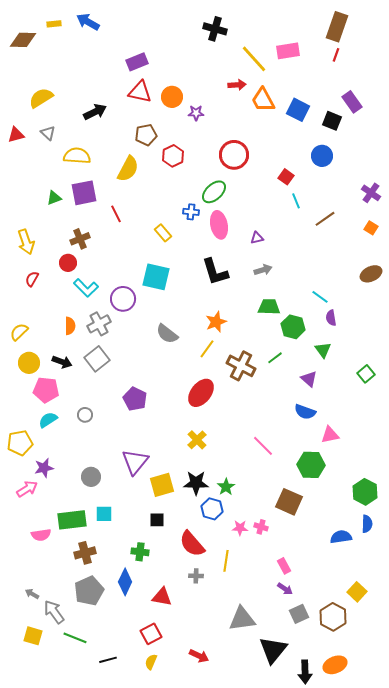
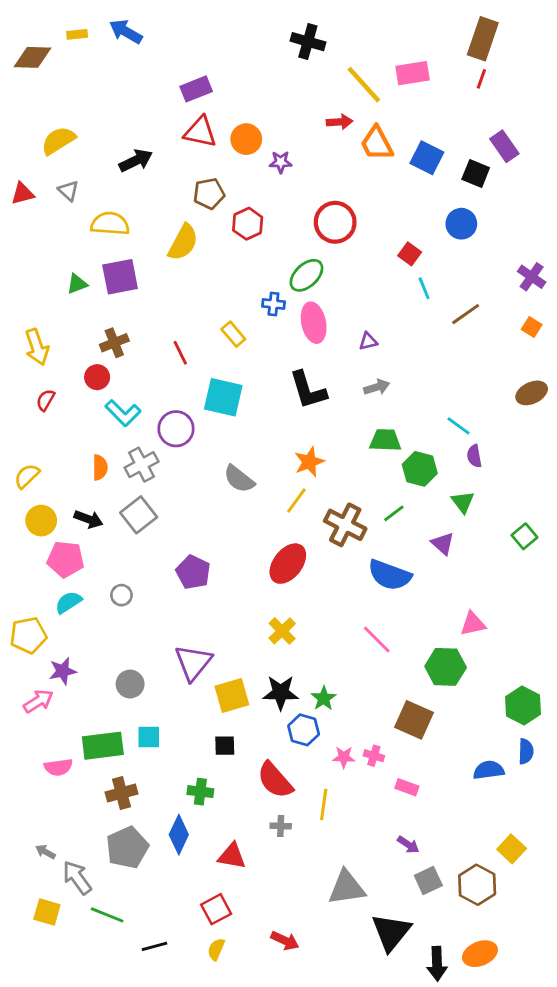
red line: (116, 214) -> (180, 353), moved
blue semicircle: (305, 412) -> (390, 575), moved, size x1.4
pink rectangle: (284, 566) -> (407, 787), moved, turned -42

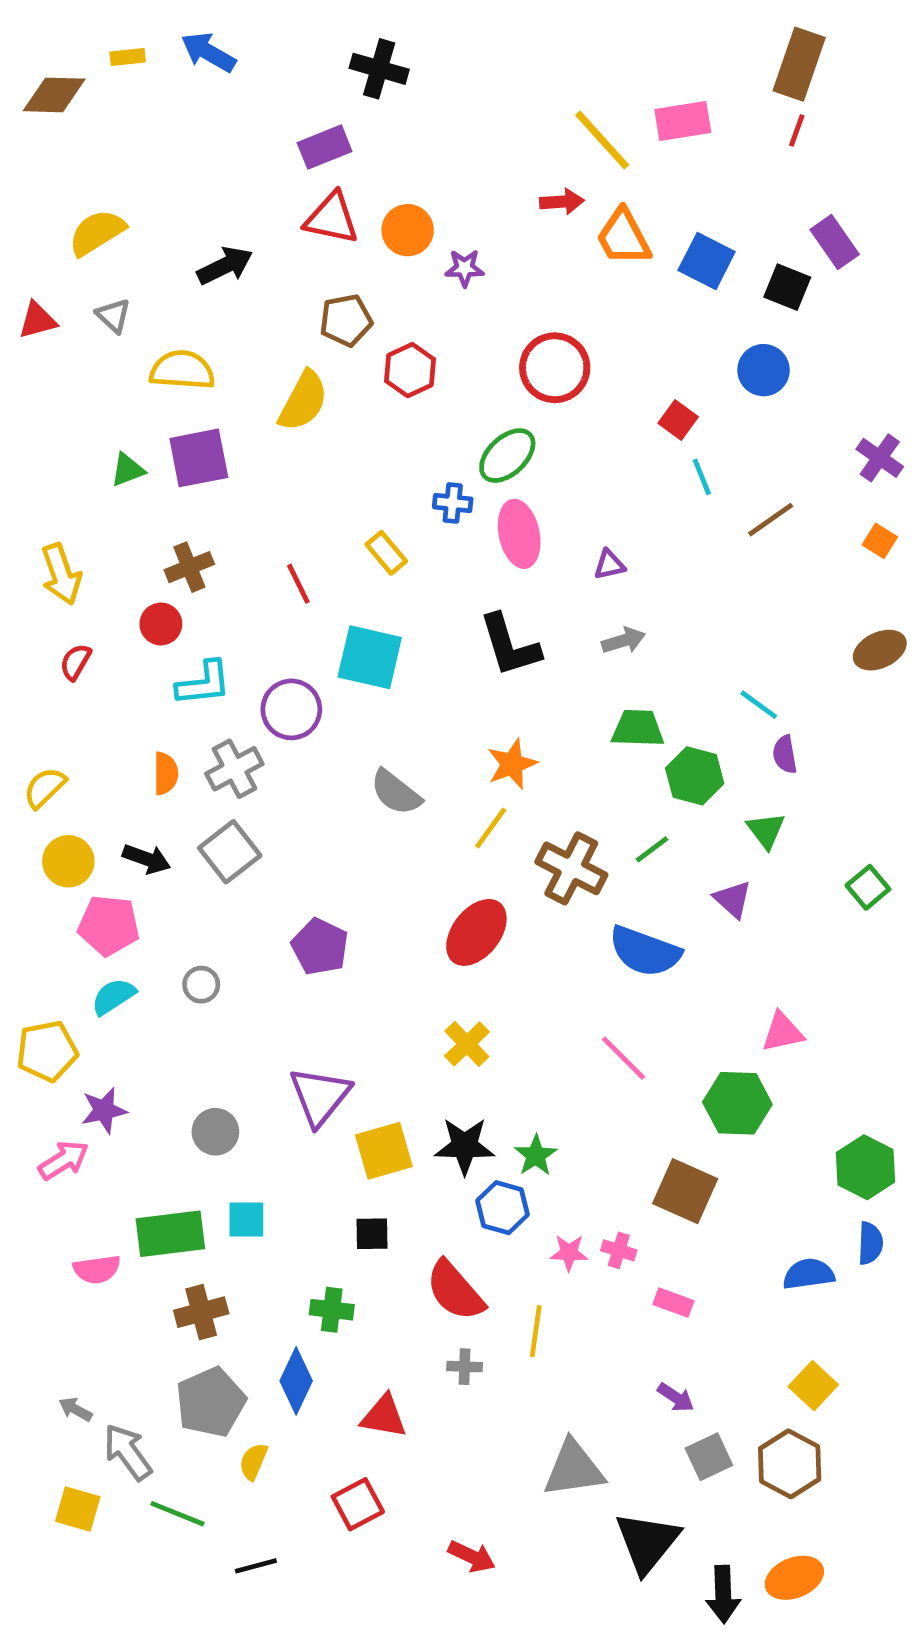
black cross: (308, 42) -> (379, 69), moved
cyan L-shape: (123, 413) -> (204, 683), turned -51
yellow square: (512, 849) -> (813, 1386), moved
yellow semicircle: (216, 949) -> (253, 1462), moved

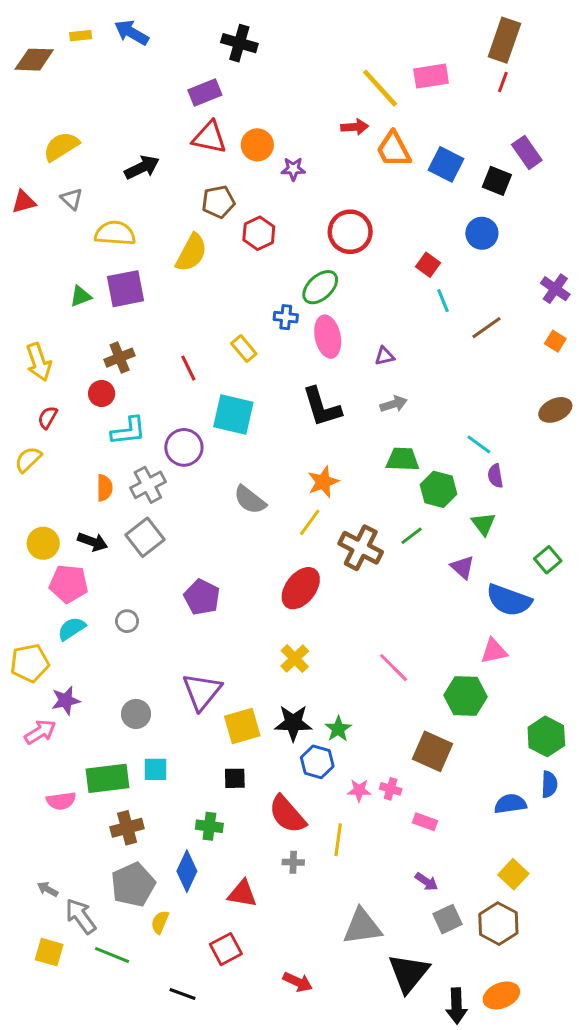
yellow semicircle: (45, 788) -> (28, 459), moved
blue semicircle: (645, 951) -> (509, 600), moved
black line: (256, 1566) -> (182, 994), moved, turned 35

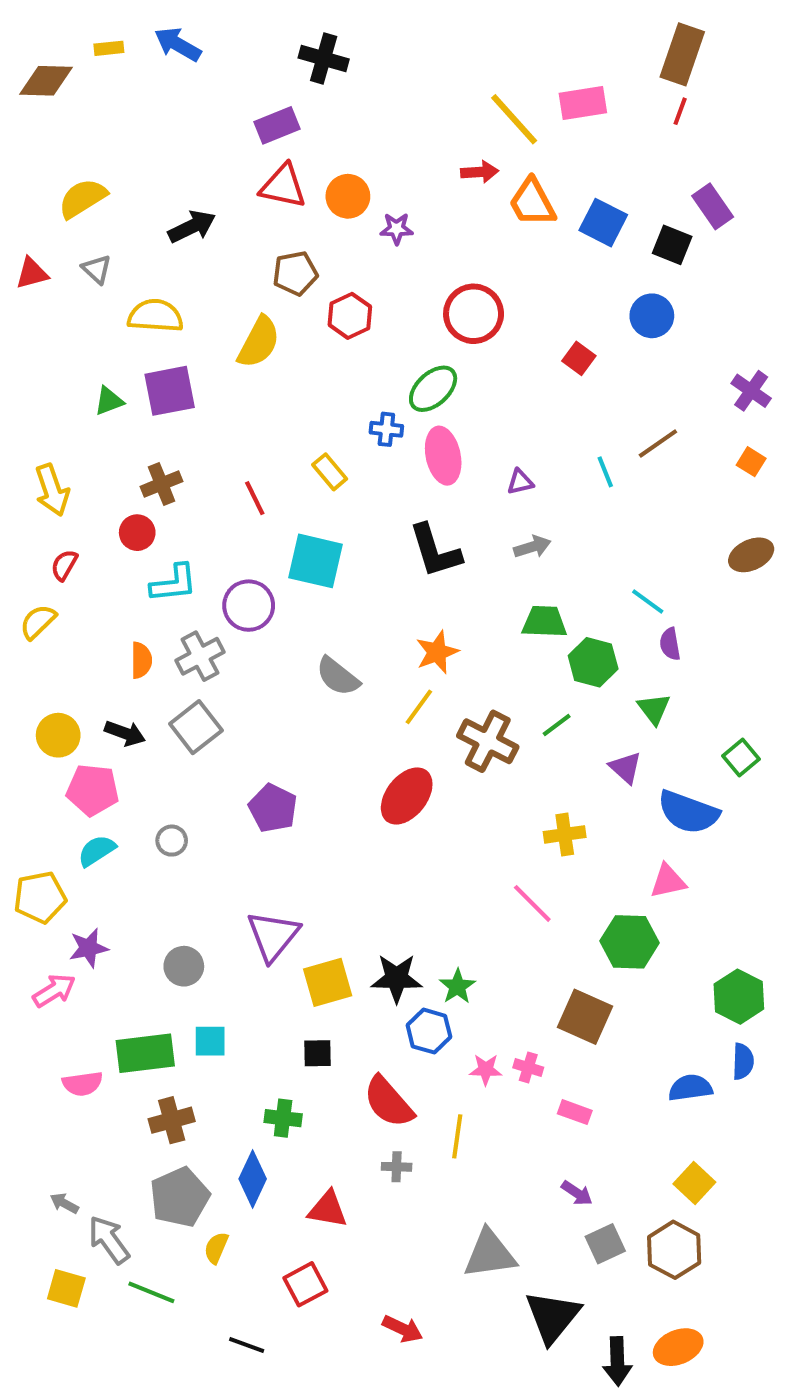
cyan line: (443, 301) -> (605, 472), moved
yellow cross: (295, 659) -> (565, 834), moved, turned 36

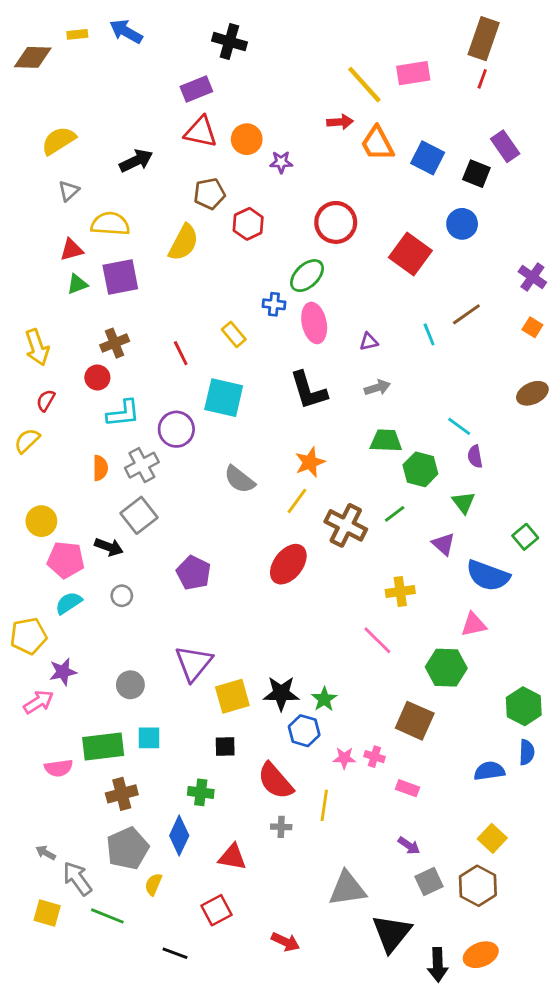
gray triangle: (97, 269) -> (69, 191), turned 35
red triangle: (32, 273) -> (72, 250), moved
red square: (579, 358) -> (410, 254), size x1.8
black arrow: (125, 733) -> (109, 547), moved

